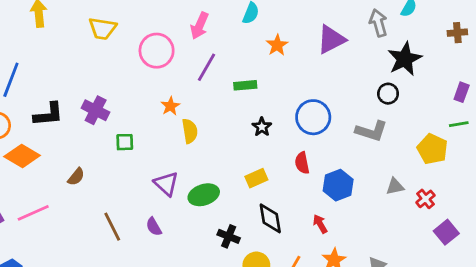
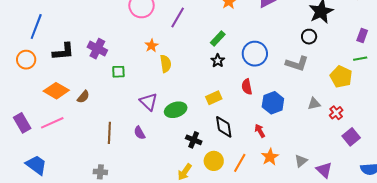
green rectangle: (245, 85) -> (218, 39), moved, turned -42
orange diamond: (22, 156) -> (56, 91), moved
brown line: (112, 227) -> (109, 133), turned 30

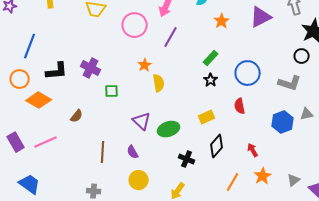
orange diamond: (56, 91) -> (39, 100), moved
blue hexagon: (273, 103) -> (283, 122), moved
gray triangle: (314, 104) -> (307, 114), moved
black diamond: (224, 127) -> (217, 146), turned 50
yellow circle: (214, 161) -> (139, 180), moved

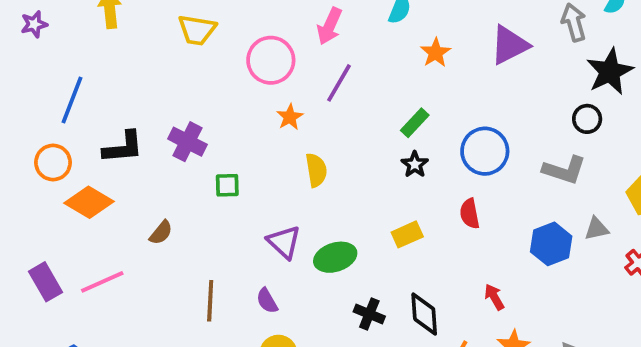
orange star: (145, 65) -> (290, 117), moved
black diamond: (217, 146) -> (424, 314), moved, turned -45

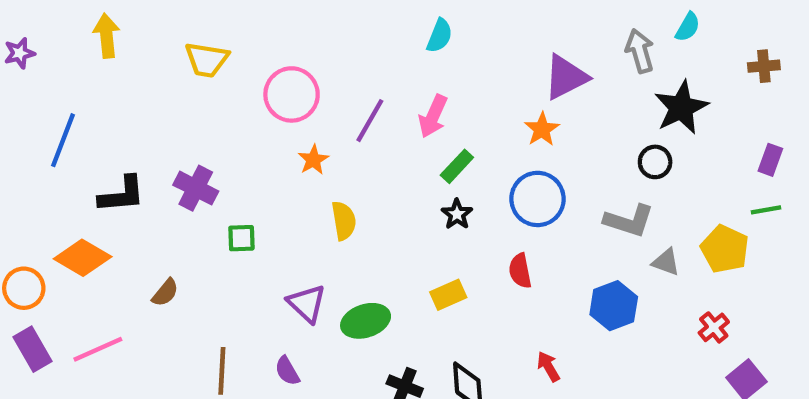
pink arrow: (330, 26) -> (433, 116), moved
orange star: (436, 53) -> (542, 129), moved
orange circle: (53, 162) -> (24, 288), moved
gray triangle: (597, 229) -> (666, 262), moved, turned 32

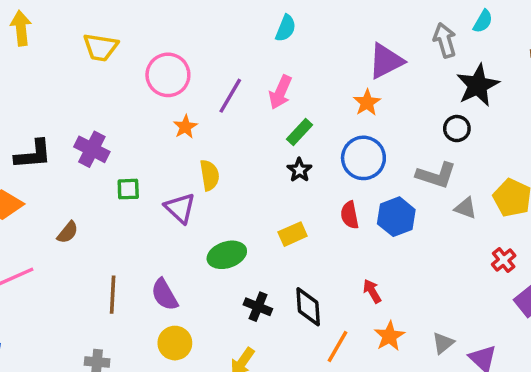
purple triangle: (307, 303) -> (180, 208), moved
blue hexagon: (614, 306) -> (396, 217), moved
purple semicircle: (287, 371) -> (165, 295), size x1.4

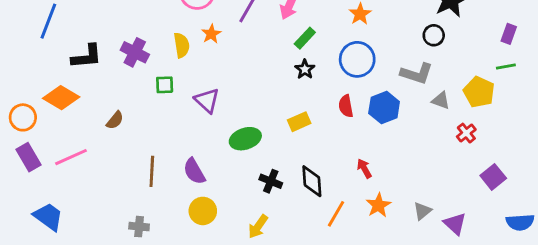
yellow semicircle: (209, 175) -> (182, 45), moved
red cross: (504, 260) -> (466, 133), moved

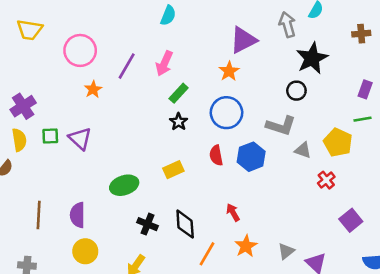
yellow semicircle: (182, 45) -> (19, 140), moved
purple cross: (135, 52) -> (23, 106), turned 30
purple triangle: (207, 100) -> (80, 139), moved
purple semicircle: (194, 171) -> (78, 215), turned 30

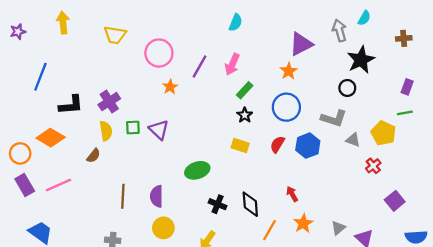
red semicircle: (216, 155) -> (277, 144), turned 42
yellow rectangle: (173, 170) -> (240, 146), moved, turned 42

